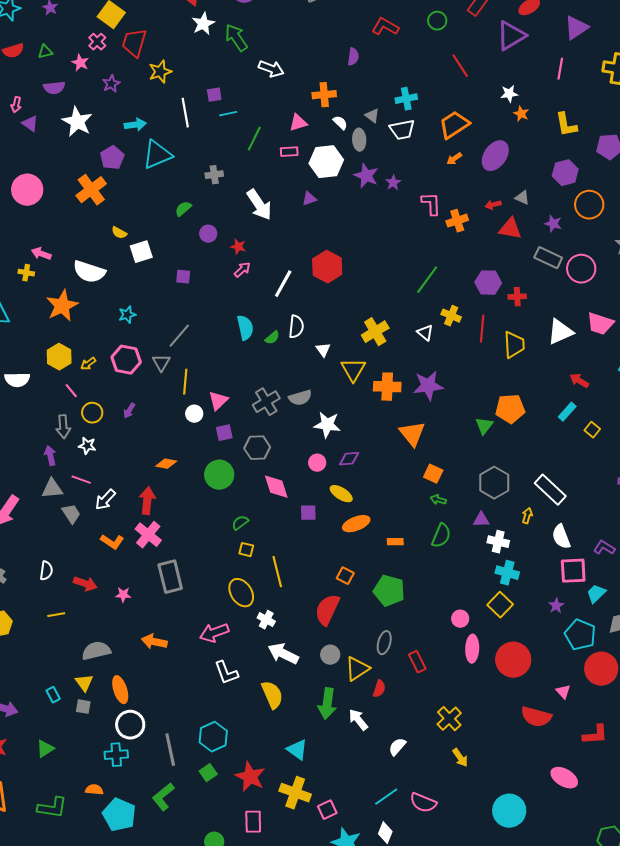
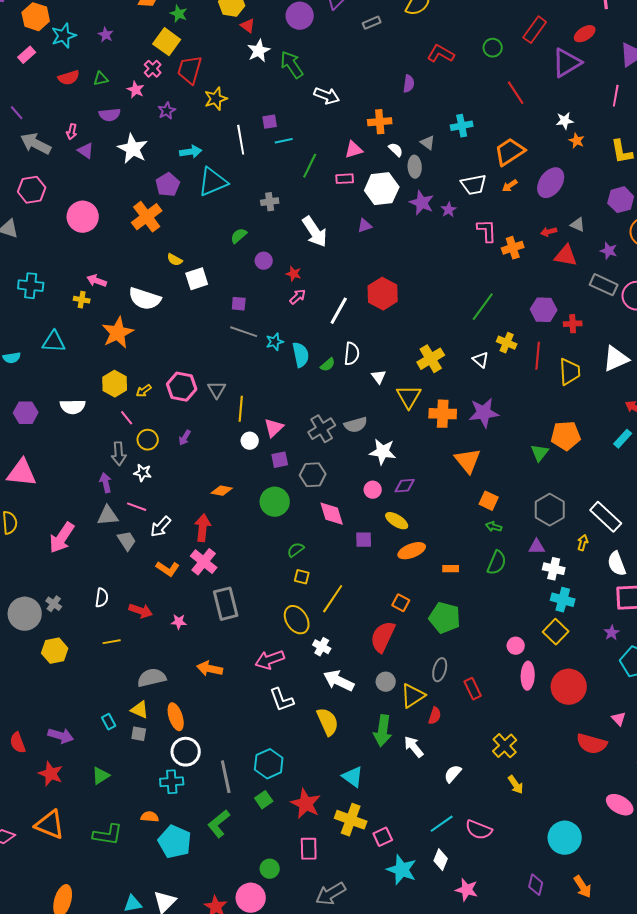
white trapezoid: (402, 130) -> (474, 185), moved
cyan star: (127, 315) -> (275, 342), moved
gray line: (179, 336) -> (244, 332), moved, turned 68
yellow line: (277, 572) -> (333, 599), turned 48
yellow triangle: (84, 683) -> (140, 710), turned -30

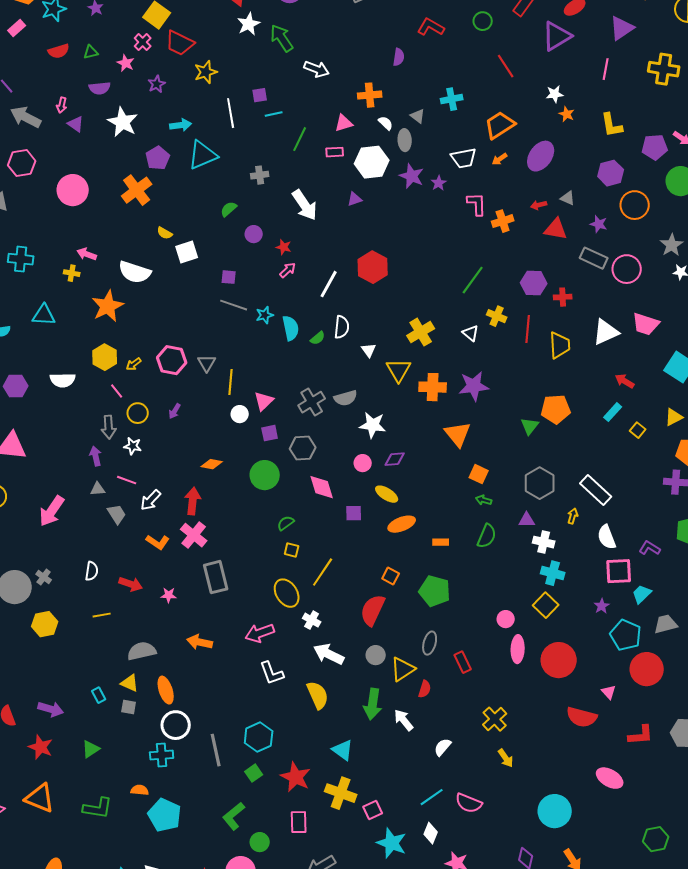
red trapezoid: (190, 70) -> (180, 43), turned -80
gray triangle: (108, 516) -> (98, 489), size x0.7
green L-shape: (219, 824) -> (234, 816), moved

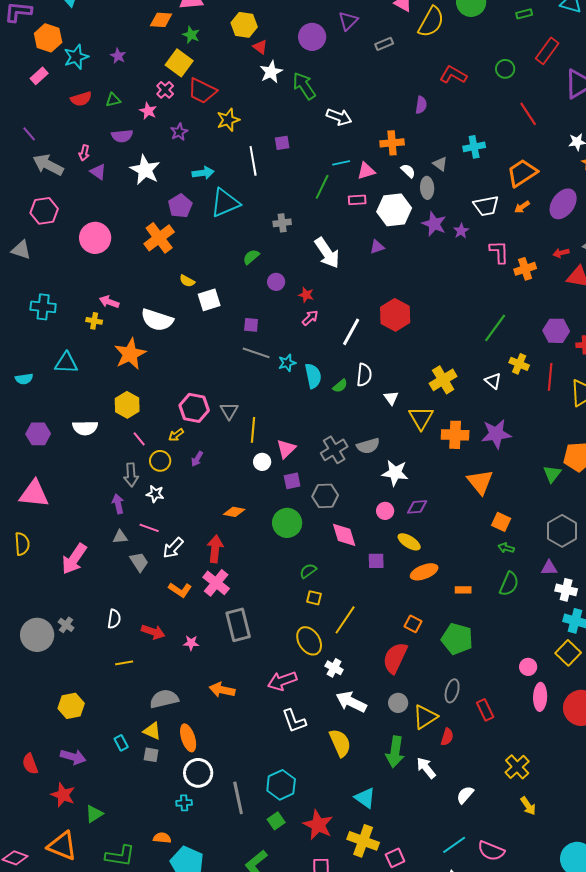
cyan line: (274, 114) -> (341, 163), moved
yellow arrow: (134, 364) -> (176, 435), moved
yellow hexagon: (45, 624) -> (71, 706), moved
green triangle: (91, 749) -> (94, 814), moved
cyan cross: (162, 755) -> (184, 803), size x0.7

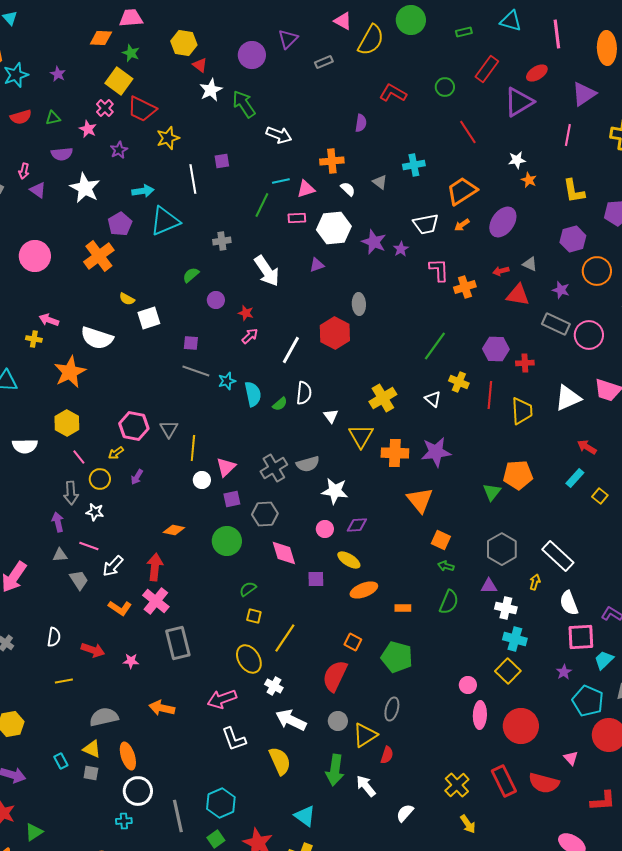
gray ellipse: (427, 188) -> (359, 304), moved
red rectangle: (485, 710) -> (504, 781), moved, size x1.4

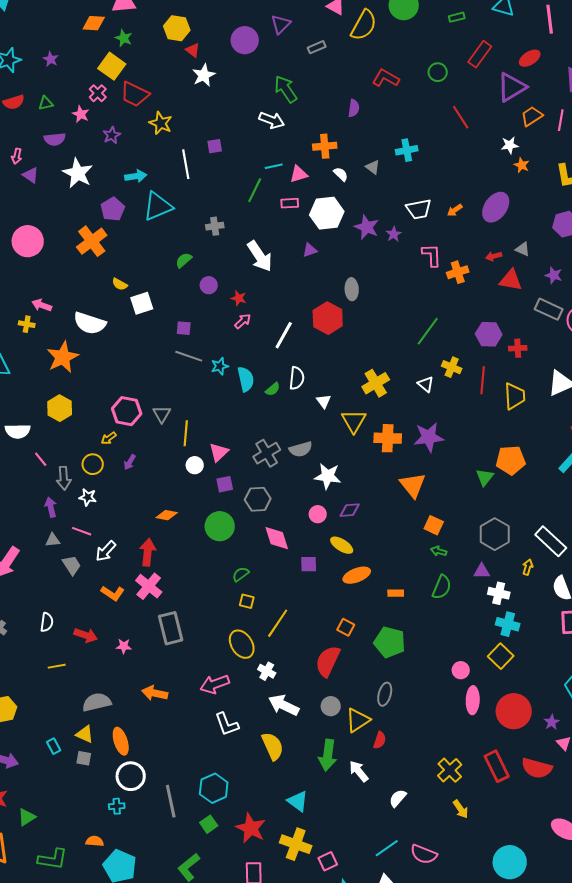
green arrow: (244, 104) -> (286, 89), moved
yellow star: (168, 138) -> (161, 123), turned -30
orange trapezoid: (462, 191) -> (532, 116), moved, size x0.7
pink line: (79, 457) -> (41, 459), moved
purple star: (564, 672) -> (552, 722), moved

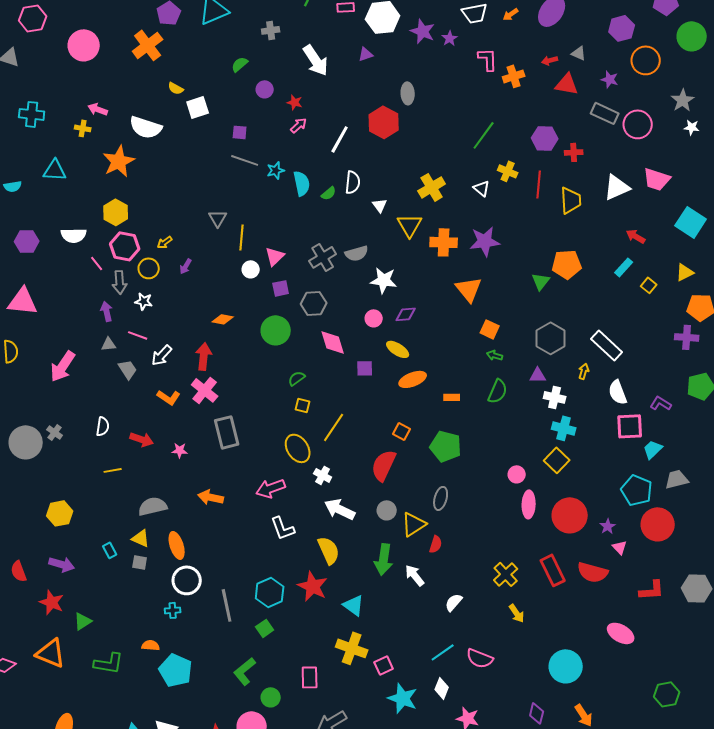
pink hexagon: (127, 411) -> (125, 246), moved
red star: (251, 828) -> (313, 586), moved

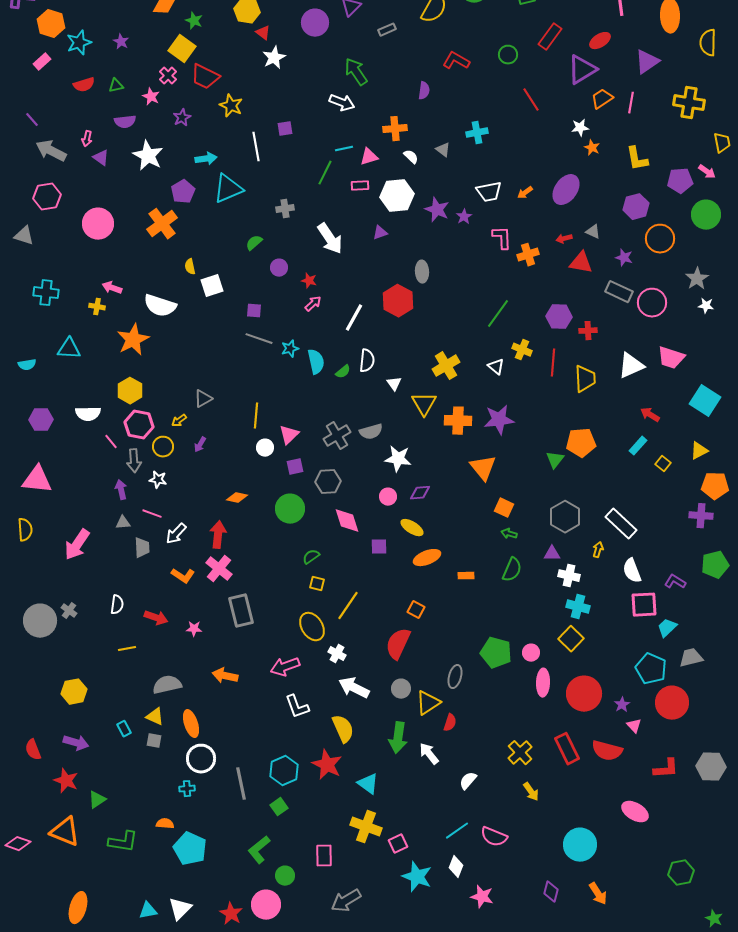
yellow semicircle: (176, 88) -> (190, 267), turned 49
gray triangle: (218, 218) -> (203, 399), moved, turned 30
gray trapezoid: (128, 369) -> (142, 548), turned 30
green pentagon: (446, 446) -> (496, 653), moved

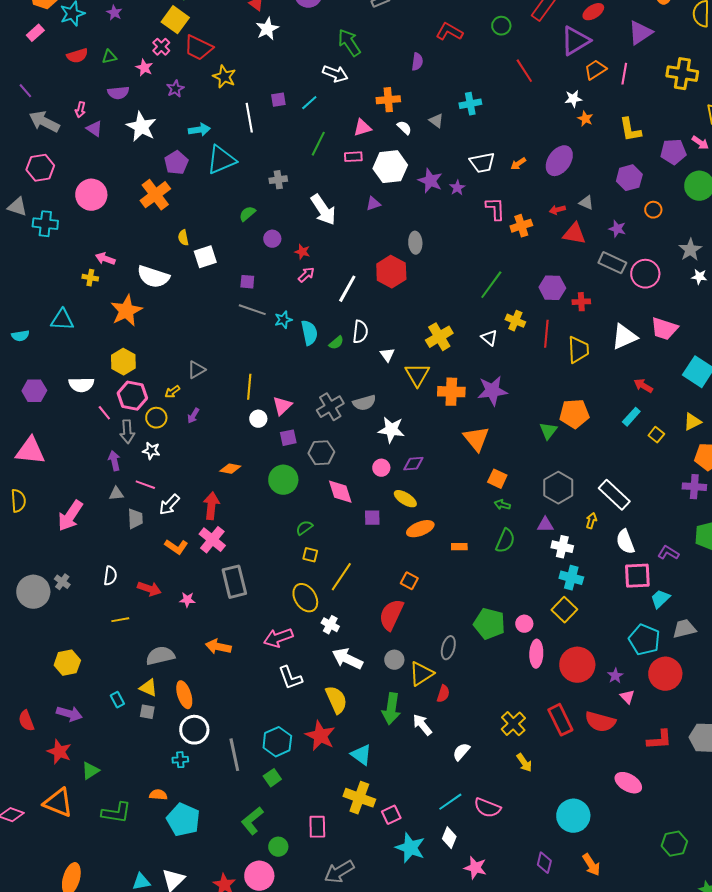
cyan line: (344, 149) -> (309, 103), moved, turned -30
orange circle: (660, 239) -> (653, 210), size x0.6
cyan cross: (46, 293) -> (45, 224), moved

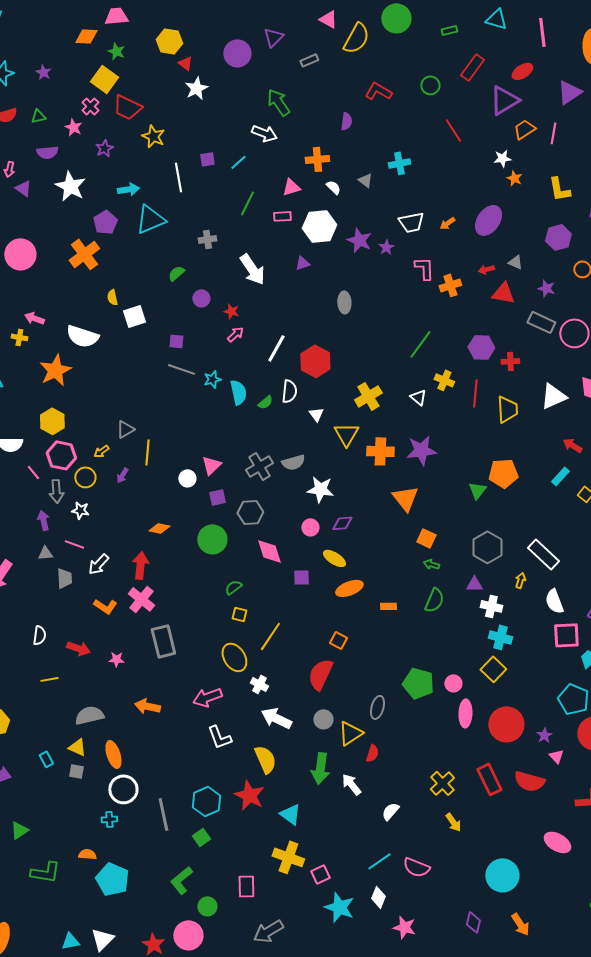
red hexagon: (391, 272) -> (315, 361), moved
yellow line: (249, 387) -> (147, 452), moved

